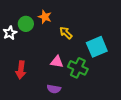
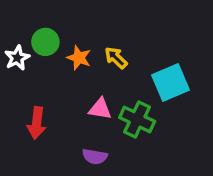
orange star: (45, 17) -> (79, 58), moved

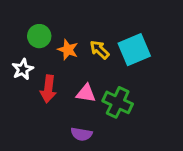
white star: (17, 58) -> (23, 69), moved
cyan square: (171, 82) -> (134, 50), moved
red arrow: (37, 123) -> (48, 89), moved

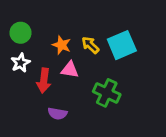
green circle: (39, 36) -> (21, 33), moved
pink triangle: (86, 93) -> (70, 70), moved
purple semicircle: (81, 134) -> (57, 113), moved

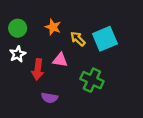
orange star: (62, 45) -> (53, 27), moved

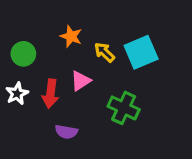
green circle: (18, 28) -> (23, 54), moved
white star: (18, 54) -> (17, 94), moved
pink triangle: (60, 60) -> (81, 81), turned -42

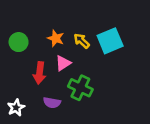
orange star: (71, 36) -> (56, 38), moved
white star: (17, 94) -> (16, 108), moved
green cross: (124, 108) -> (80, 88), moved

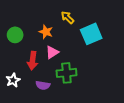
yellow arrow: (82, 41) -> (67, 17), moved
green cross: (80, 88) -> (66, 73), turned -30
white star: (16, 108) -> (13, 80), moved

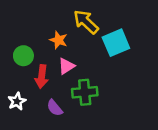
yellow arrow: (67, 17) -> (86, 22), size x1.5
green circle: (15, 35) -> (23, 56), moved
purple semicircle: (43, 85) -> (55, 108), turned 40

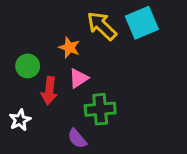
cyan square: (116, 43) -> (142, 23), moved
purple semicircle: (55, 108) -> (77, 139), moved

